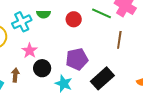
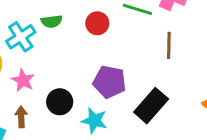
pink star: (30, 51) -> (23, 80), moved
purple pentagon: (77, 59) -> (109, 82), turned 30

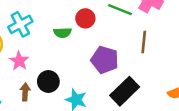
green semicircle: (52, 21) -> (62, 33), moved
purple pentagon: (109, 82) -> (105, 60), moved
brown arrow: (21, 117) -> (25, 92), moved

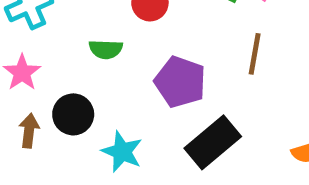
green semicircle: (62, 33) -> (106, 49), moved

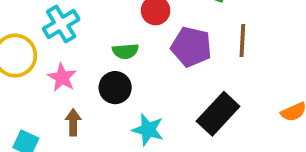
purple pentagon: (180, 82) -> (191, 47), moved
black circle: (73, 114) -> (115, 88), moved

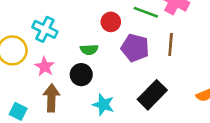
cyan cross: (61, 24) -> (45, 29), turned -35
brown arrow: (73, 122) -> (51, 98), size x1.5

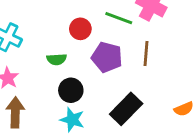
black circle: (81, 75) -> (71, 90), moved

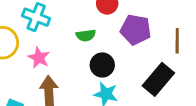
brown line: (146, 53) -> (177, 41), moved

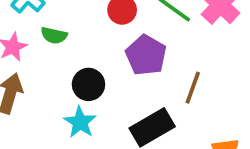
green semicircle: (86, 35) -> (54, 35), moved

